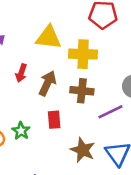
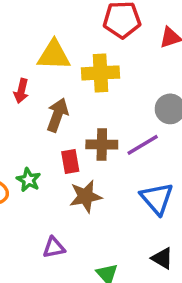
red arrow: (21, 73) -> (21, 91), moved
brown cross: (82, 91) -> (102, 144), moved
brown star: (83, 150) -> (86, 196), moved, turned -30

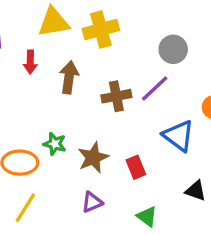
red rectangle: (70, 162) -> (136, 167), moved
brown star: (86, 196) -> (93, 158), moved

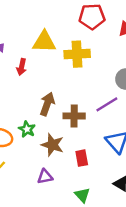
brown arrow: (69, 77) -> (47, 104), moved
brown cross: (116, 96) -> (74, 116), moved
brown star: (93, 158) -> (52, 145), turned 30

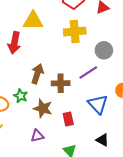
yellow cross: (77, 54) -> (75, 32), moved
red arrow: (22, 67) -> (14, 43), size x1.5

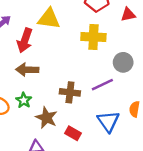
brown arrow: (37, 74) -> (27, 70), moved, turned -114
red rectangle: (68, 119) -> (73, 133), turned -56

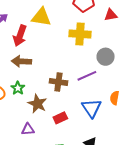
red rectangle: (73, 133) -> (60, 118), turned -56

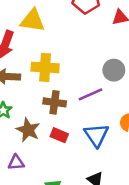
yellow cross: (80, 34) -> (45, 67), moved
red rectangle: (60, 118) -> (59, 135), moved, turned 48

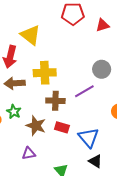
yellow triangle: (33, 20) -> (31, 35), turned 35
blue triangle: (96, 135) -> (89, 138), moved

